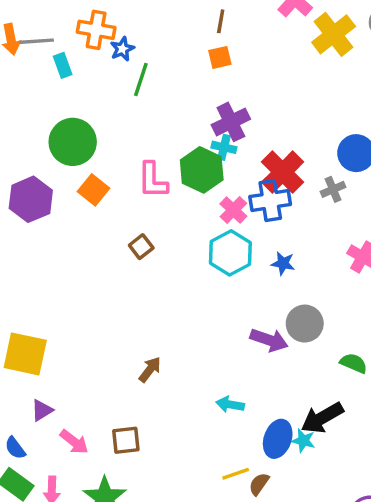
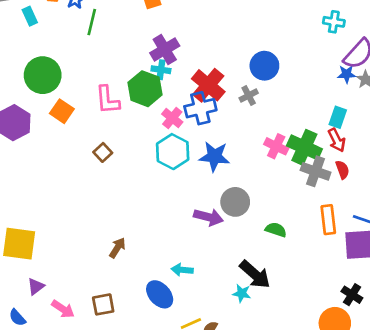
blue star: (283, 263) -> (214, 156), size x1.6
black arrow: (322, 418) -> (255, 274), turned -104
blue ellipse: (278, 439) -> (160, 294), moved, turned -56

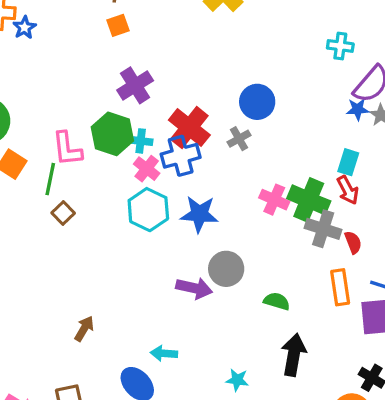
green line: (92, 22) -> (50, 179), moved
cyan cross: (161, 70) -> (141, 141), moved
red semicircle: (342, 170) -> (353, 242), moved
black arrow: (255, 274) -> (294, 355), moved, turned -120

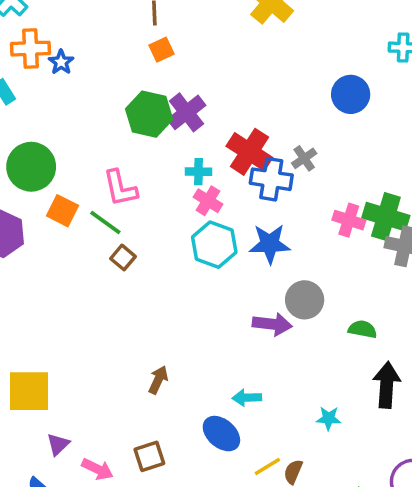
blue circle: (257, 102) -> (351, 94), moved
green hexagon: (112, 134) -> (149, 114), moved
blue cross: (181, 156) -> (271, 179), moved, turned 30
green line: (50, 179) -> (105, 222), turned -60

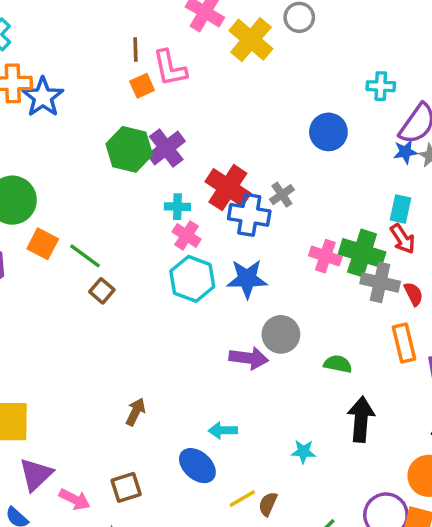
blue star: (61, 62) -> (43, 97), size x1.6
pink L-shape: (120, 188) -> (170, 68), moved
purple triangle: (58, 444) -> (36, 474), size x1.5

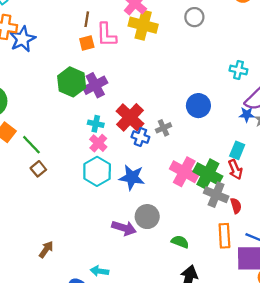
yellow cross: (251, 40) -> (143, 25), moved, turned -36
blue circle: (328, 132) -> (198, 106), moved
blue cross: (249, 215) -> (140, 137), size x0.7
pink cross: (325, 256) -> (184, 172), size x1.4

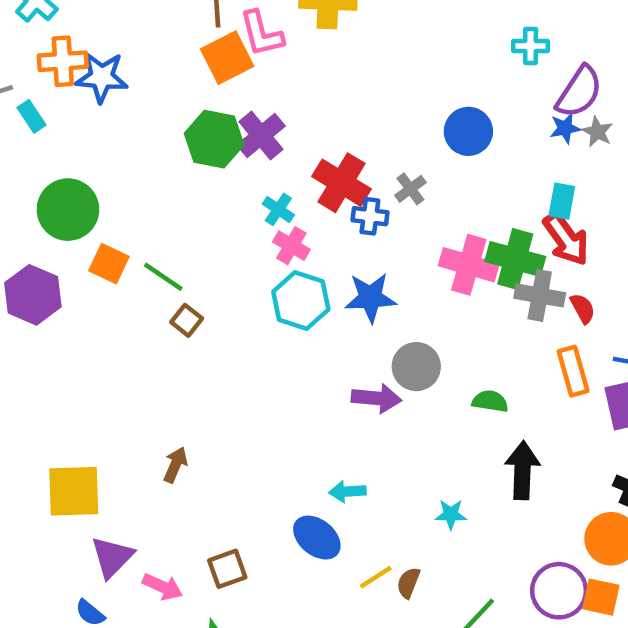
blue star: (22, 39) -> (102, 77), turned -30
orange square: (87, 43) -> (227, 58), size x1.6
cyan cross: (96, 124) -> (278, 209), turned 35
red arrow: (235, 169) -> (566, 239), size x1.4
brown arrow: (46, 250) -> (175, 465), moved

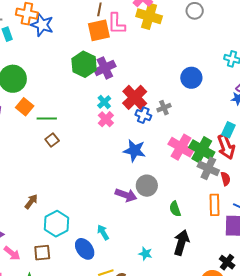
blue circle: (468, 131) -> (191, 78), moved
green line: (163, 277) -> (47, 119), turned -48
cyan hexagon: (301, 301) -> (57, 224), moved
green semicircle: (490, 401) -> (175, 209), turned -133
cyan arrow: (347, 492) -> (103, 232), turned 49

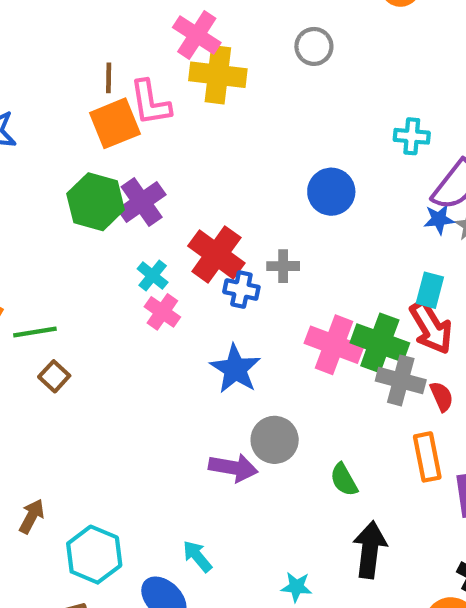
gray cross: (164, 108) -> (283, 266), turned 32
blue star: (135, 151) -> (235, 369), turned 30

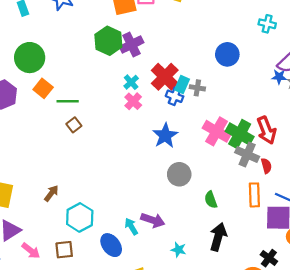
cyan cross: (412, 136) -> (267, 24), moved
cyan rectangle: (430, 290) -> (182, 85), moved
purple arrow: (233, 468) -> (153, 220), moved

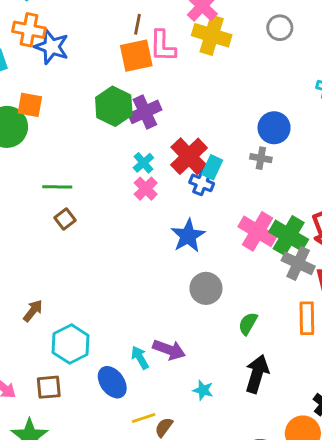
orange square: (43, 88) -> (30, 105), moved, turned -30
gray cross: (197, 88) -> (261, 158), moved
green semicircle: (211, 200) -> (248, 324), turned 49

